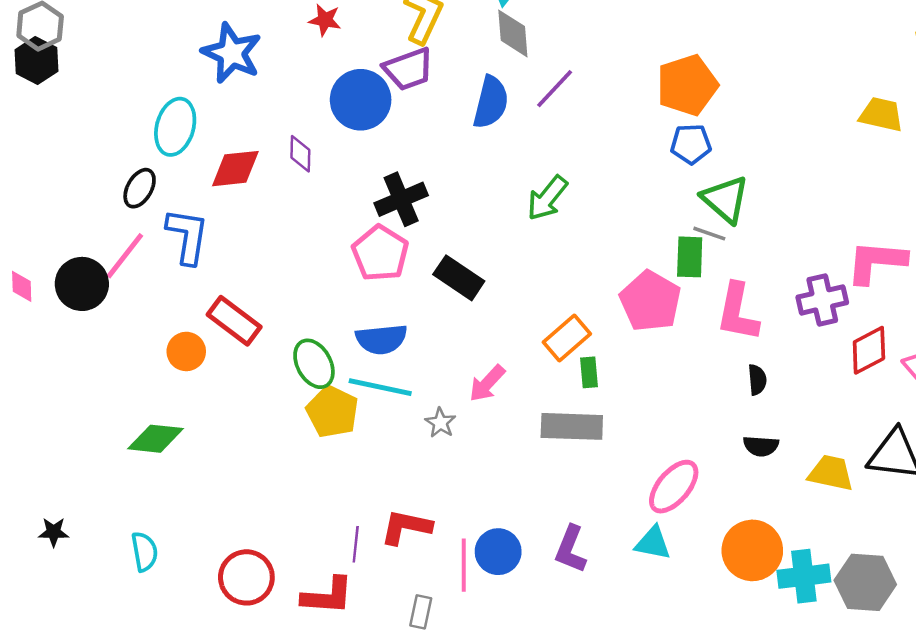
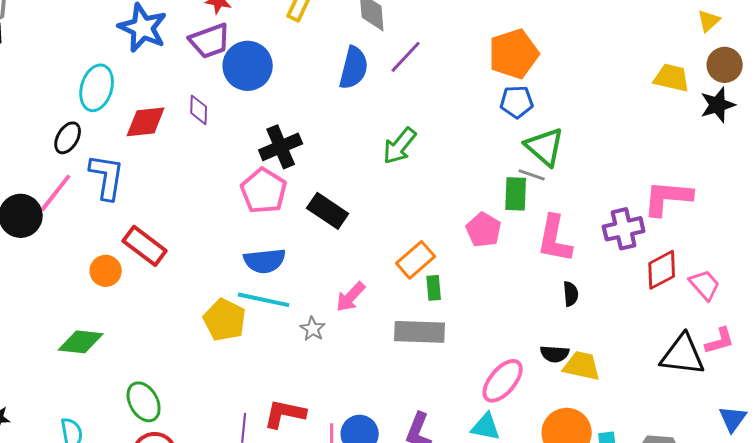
purple trapezoid: (408, 69) -> (210, 41), moved
pink pentagon: (650, 301) -> (484, 230), size x0.7
green ellipse: (314, 364) -> (144, 402), moved
black semicircle: (761, 446) -> (555, 354), moved
yellow trapezoid: (831, 473) -> (582, 366), moved

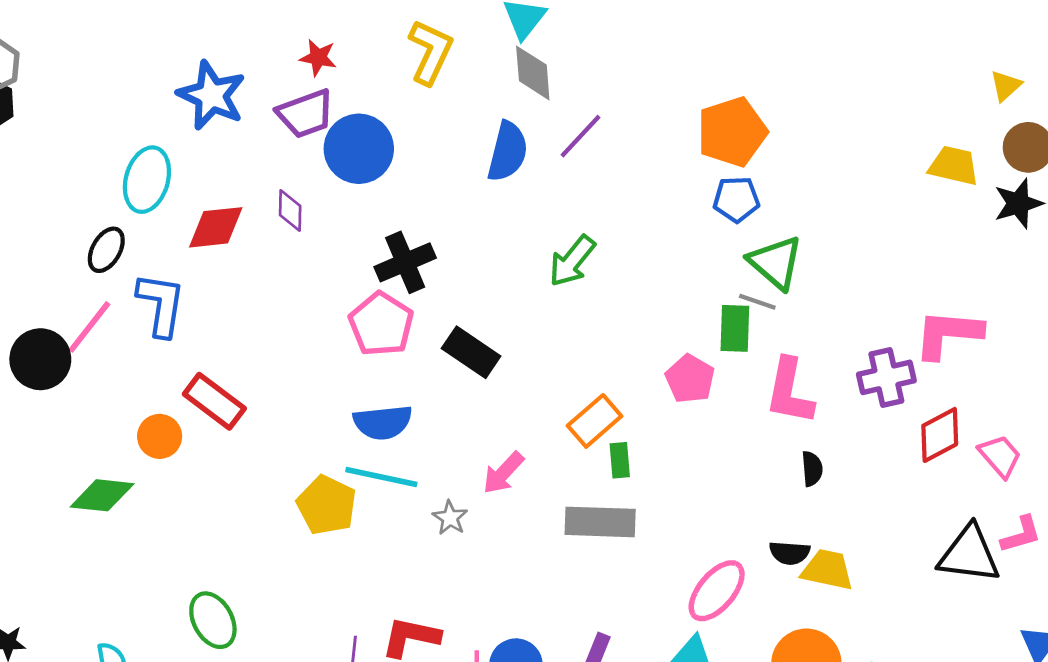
green diamond: (81, 342) -> (102, 495), moved

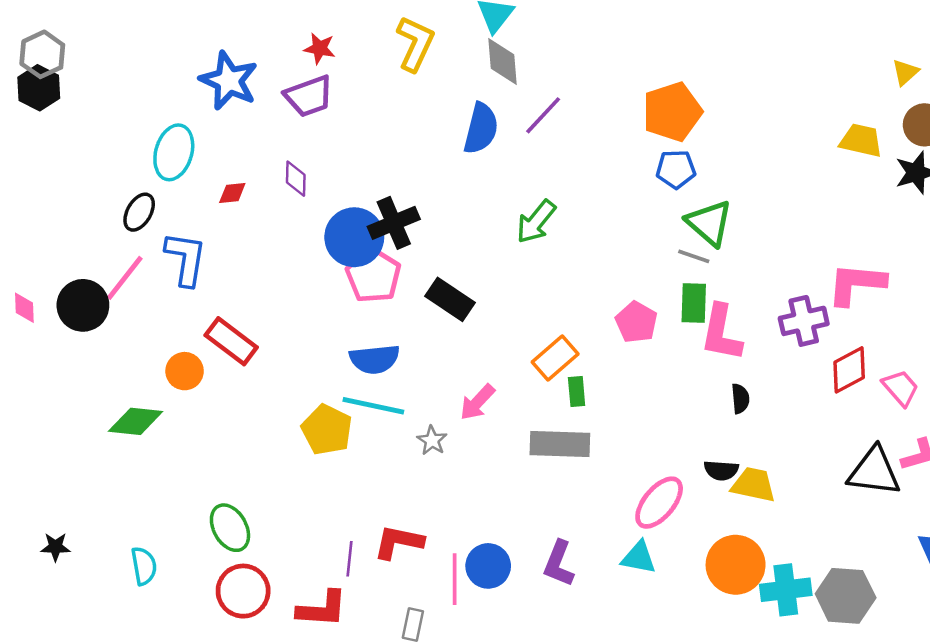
blue circle: (359, 149) -> (354, 237), moved
red diamond: (216, 227) -> (232, 193), size x0.6
green rectangle: (735, 328) -> (694, 303), moved

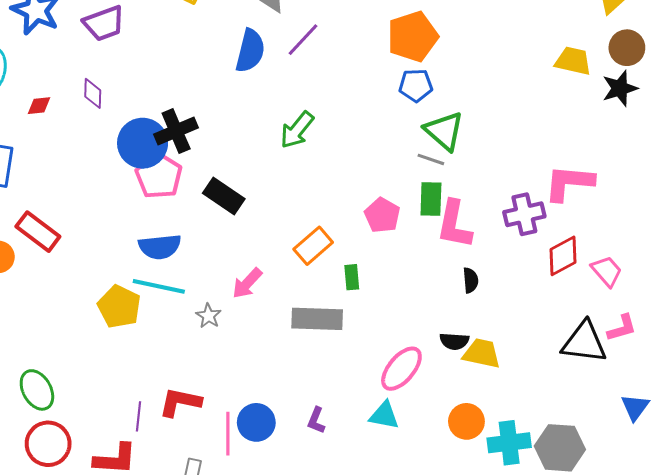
green rectangle: (577, 391) -> (352, 277), moved
purple L-shape: (559, 564) -> (316, 420), size x0.7
orange circle: (736, 565) -> (466, 421), size x0.7

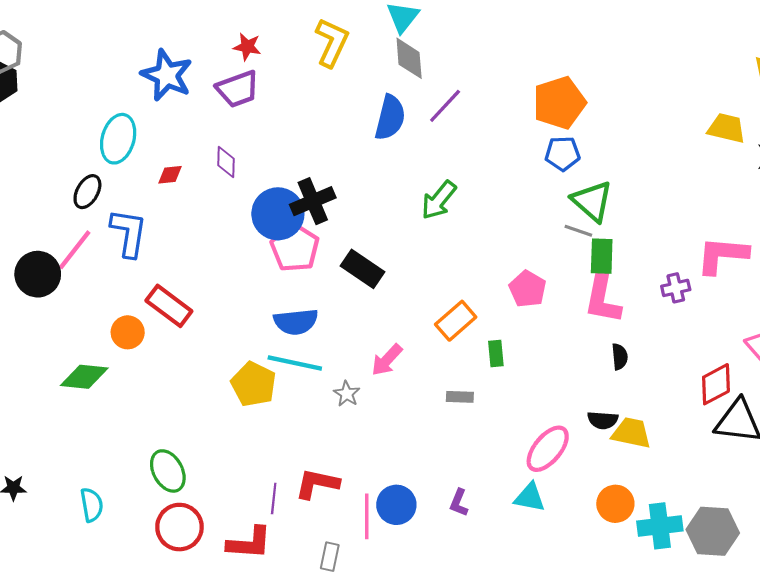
green rectangle: (431, 199) -> (602, 256), moved
purple cross: (524, 214) -> (676, 288), size x0.7
red diamond: (563, 256) -> (716, 384), moved
gray rectangle: (317, 319) -> (460, 397), size x0.5

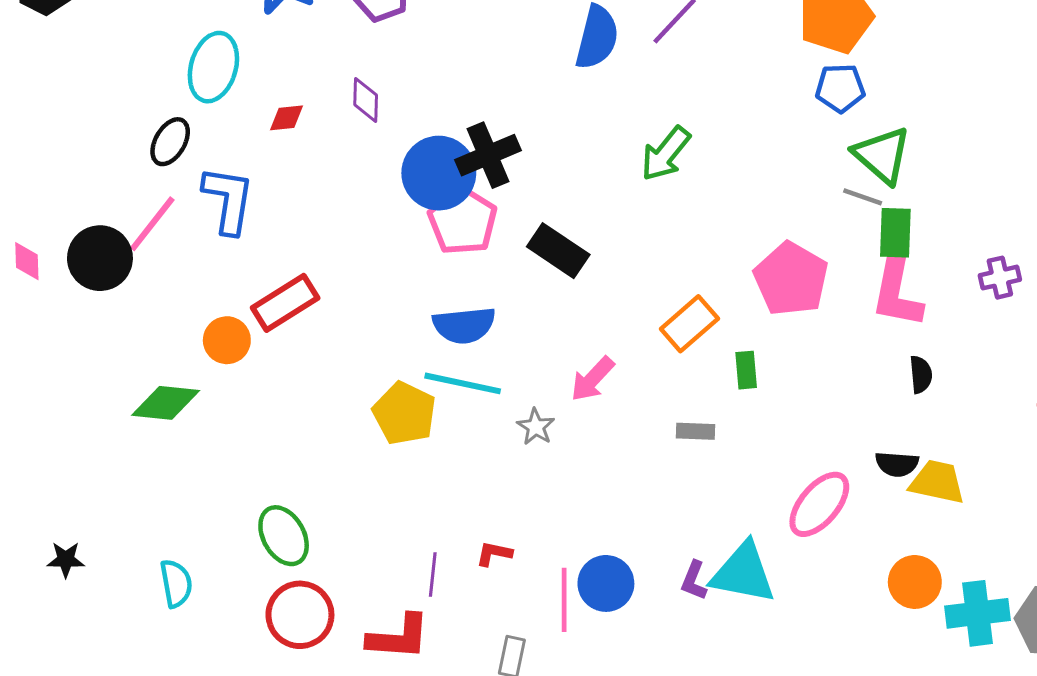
pink pentagon: (528, 289) -> (791, 279), size x1.4
red rectangle: (169, 306) -> (285, 303), turned -69
red L-shape: (317, 484) -> (494, 554), size x0.6
cyan triangle: (530, 497) -> (743, 573), moved, size x1.5

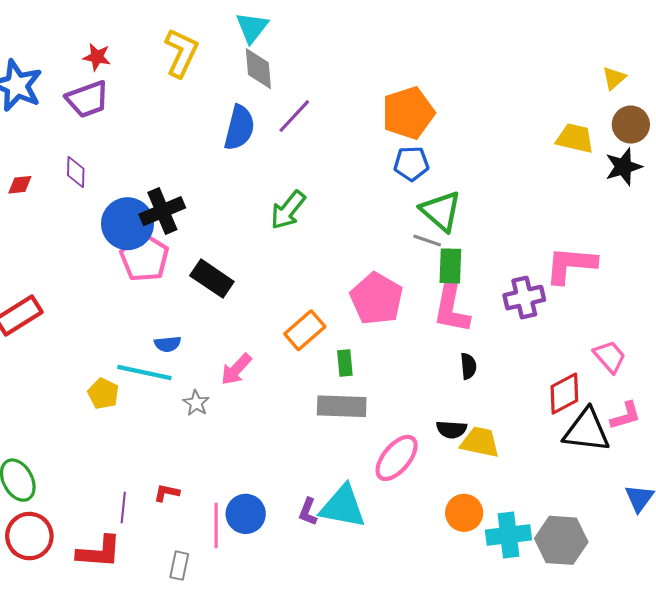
purple cross: (1000, 278) -> (524, 298), size x1.4
blue semicircle: (464, 325) -> (168, 344), moved, size x0.6
yellow pentagon: (404, 413) -> (103, 394), size x0.7
gray rectangle: (695, 431) -> (342, 406), moved, size x1.8

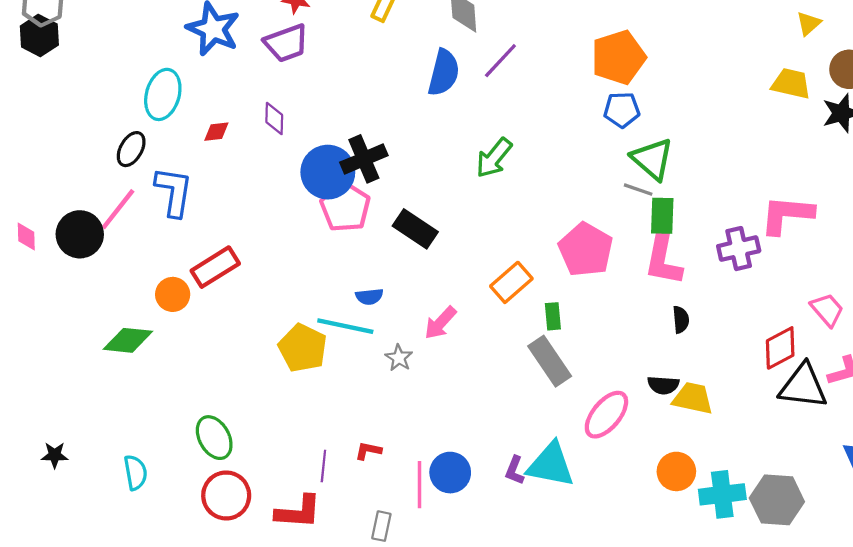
yellow triangle: (614, 78) -> (809, 23), moved
yellow pentagon: (103, 394) -> (303, 348), size x1.5
gray rectangle: (342, 406) -> (550, 361), turned 54

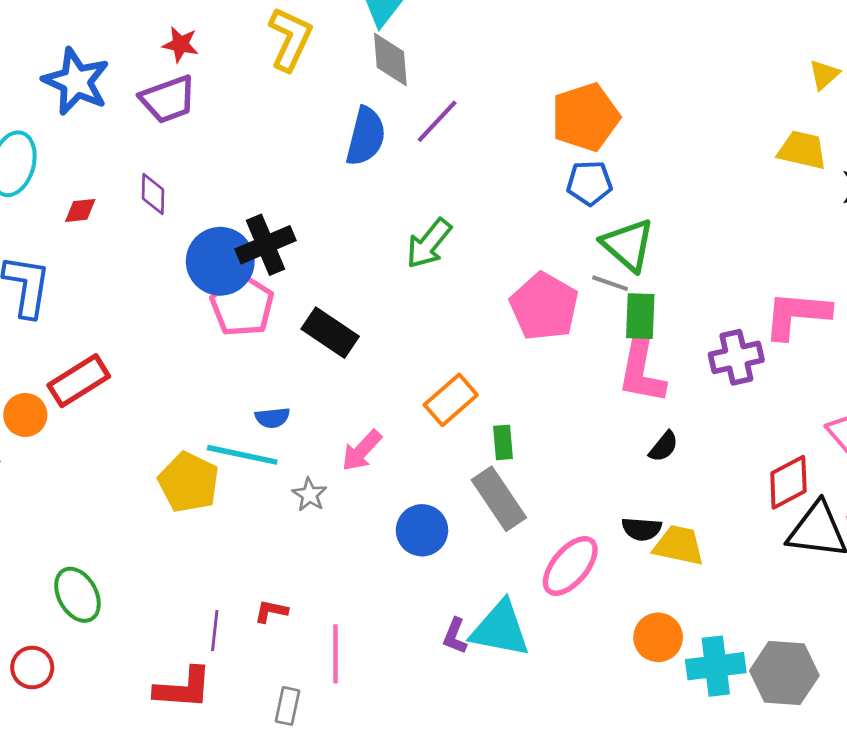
pink pentagon: (586, 250) -> (544, 307), moved
black semicircle: (681, 320) -> (664, 447), turned 44
blue circle: (450, 473) -> (422, 530), moved
red circle: (226, 495) -> (32, 668), moved, size x0.7

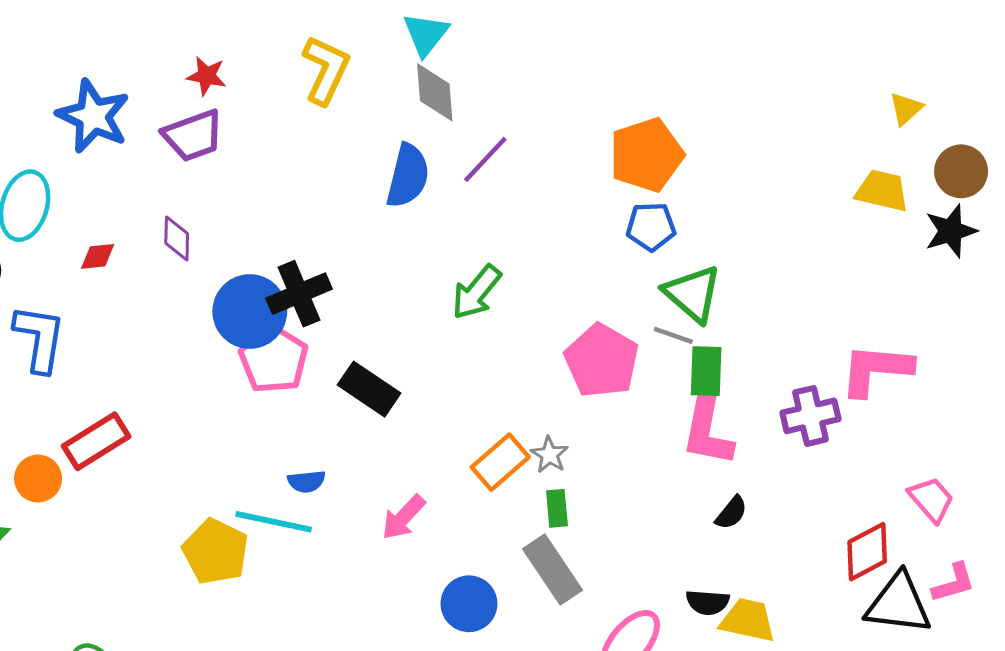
gray star: (309, 495) -> (550, 455), moved

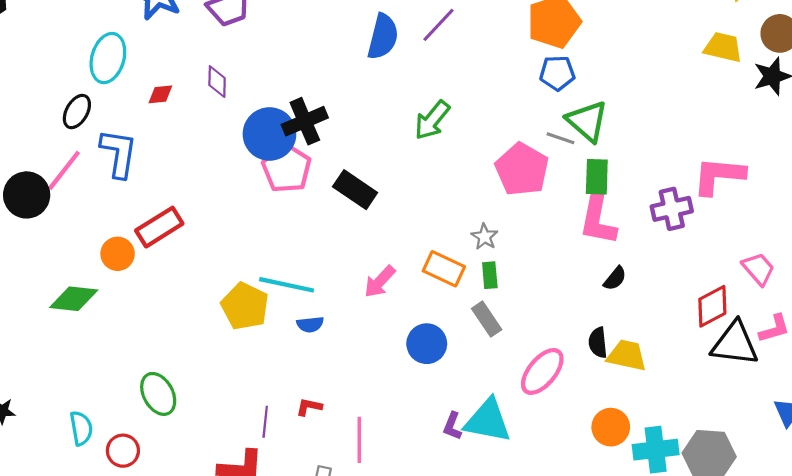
gray line: (673, 335) -> (560, 138), moved
orange rectangle: (500, 462) -> (444, 269), moved, turned 66
blue semicircle: (306, 481) -> (310, 324), moved
gray rectangle: (552, 569) -> (487, 319), size x0.7
black semicircle: (708, 602) -> (598, 343), turned 80

